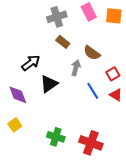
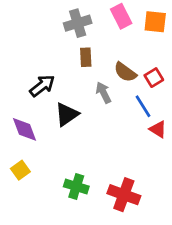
brown rectangle: (63, 42) -> (86, 57), turned 48
gray arrow: (76, 68) -> (103, 93), turned -42
red square: (113, 74) -> (154, 78), moved
blue line: (93, 91) -> (143, 106), moved

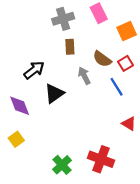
orange square: (155, 22) -> (127, 31), moved, turned -30
red triangle: (158, 129) -> (129, 124), moved
green cross: (76, 186) -> (62, 165), moved, turned 30

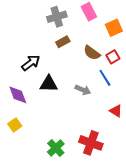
brown rectangle: (70, 47) -> (63, 42), turned 64
gray arrow: (84, 76) -> (83, 90), moved, turned 140
black triangle: (54, 94) -> (49, 84), turned 36

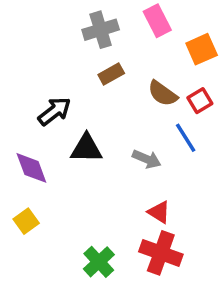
red triangle: (116, 111) -> (159, 212), moved

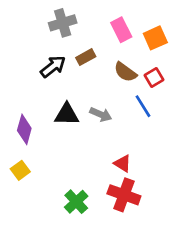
pink rectangle: (157, 21) -> (121, 30), moved
gray cross: (101, 30) -> (63, 23), moved
black arrow: (54, 111) -> (53, 67), moved
gray arrow: (147, 159) -> (101, 114), moved
purple diamond: (31, 168) -> (24, 129), turned 36

